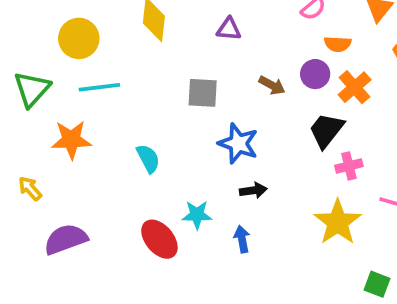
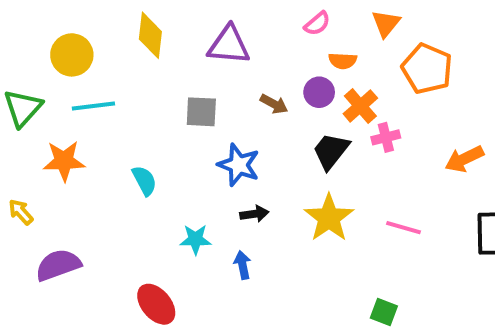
purple triangle: (229, 29) -> (229, 45), size x1.6
pink cross: (349, 166) -> (386, 137), moved
yellow star: (338, 222) -> (329, 218), moved
red ellipse: (159, 239) -> (156, 304), moved

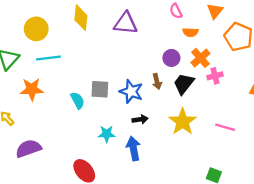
pink semicircle: (317, 24) -> (176, 11), turned 104
purple circle: (319, 92) -> (171, 58), moved
brown arrow: (274, 104) -> (157, 81), moved, turned 48
gray square: (201, 112) -> (100, 89), moved
blue arrow: (243, 265) -> (133, 148), size x1.5

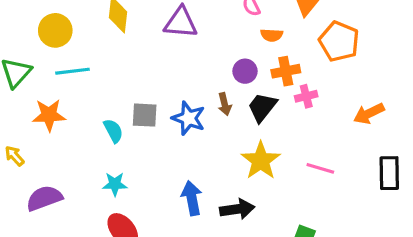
orange cross: (200, 58) -> (286, 71), turned 30
black arrow: (140, 119) -> (237, 209), moved, size x1.5
cyan star: (107, 134) -> (115, 184), moved

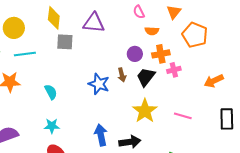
gray square: (145, 115) -> (65, 42), moved

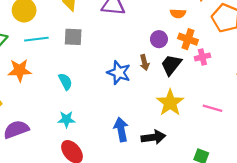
gray square: (65, 42) -> (73, 37), moved
orange cross: (161, 54) -> (188, 39), turned 30

